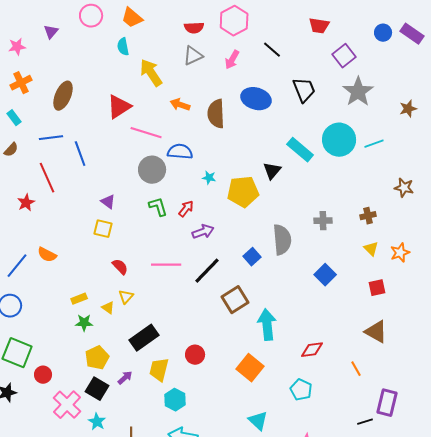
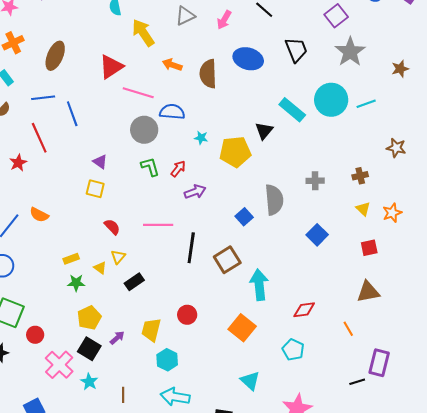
black line: (207, 271) -> (191, 248), moved, turned -36
brown triangle: (376, 332) -> (368, 292), turned -40
black rectangle: (144, 338) -> (134, 282), moved, size x0.7

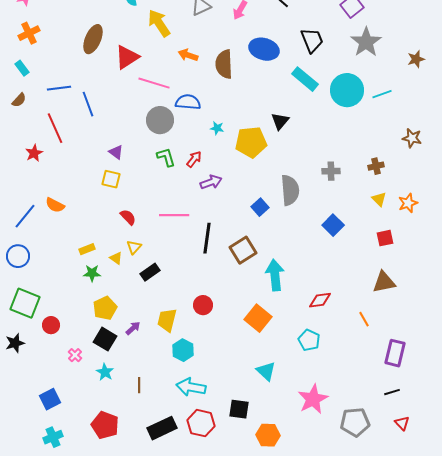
brown ellipse: (55, 56) -> (93, 39), moved
cyan rectangle: (292, 110) -> (305, 79), moved
pink cross: (59, 365) -> (75, 355), size x0.5
black line: (357, 382) -> (392, 392), moved

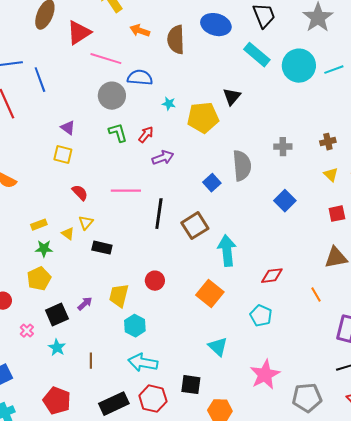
black rectangle: (150, 272) -> (102, 248), turned 48
yellow pentagon: (105, 308) -> (39, 279), moved
black square: (105, 339) -> (57, 315), turned 35

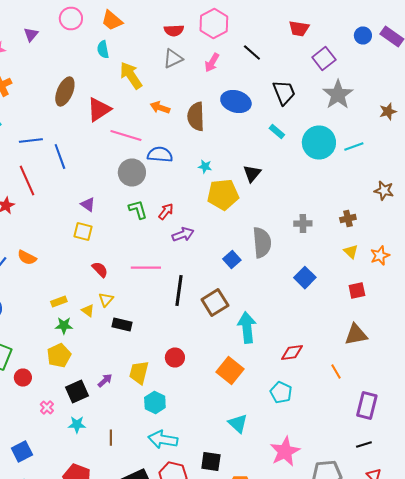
cyan rectangle: (257, 55) -> (277, 132), size x0.6
cyan star: (169, 104) -> (205, 166), moved
cyan star: (57, 348) -> (77, 424), turned -30

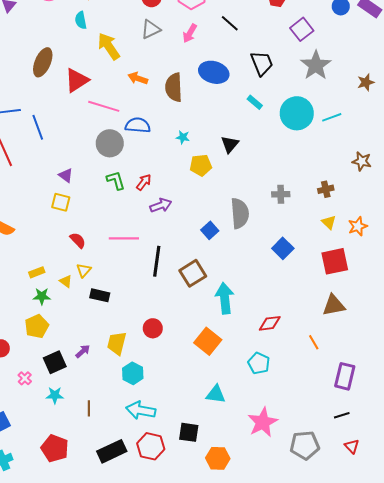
yellow pentagon: (223, 194) -> (201, 165), size x0.7
red square: (357, 290) -> (335, 261), size x1.6
cyan triangle: (238, 424) -> (216, 394), turned -35

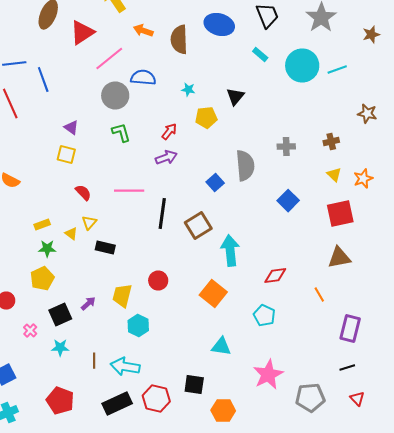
pink line: (104, 106) -> (109, 58), turned -56
red arrow: (144, 182) -> (169, 132), moved
cyan arrow: (141, 410) -> (125, 366), moved

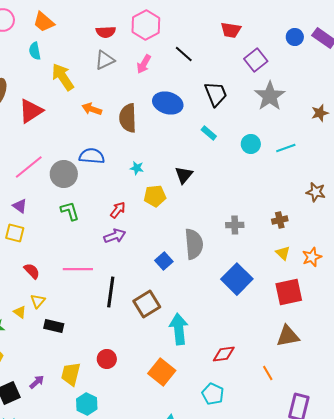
pink line: (109, 58) -> (29, 167), moved
cyan circle: (302, 66) -> (251, 144), size x0.6
blue square: (288, 200) -> (237, 279), size x1.4

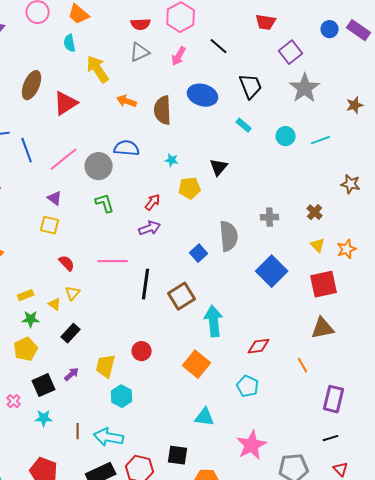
brown cross: (280, 220) -> (315, 212), turned -35
black rectangle: (54, 326) -> (71, 333), moved, turned -60

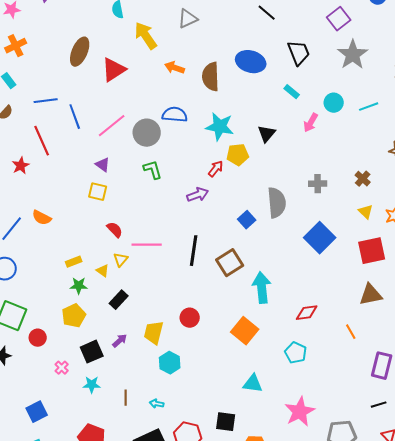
pink arrow: (179, 56) -> (311, 123), moved
cyan star: (172, 160) -> (220, 127), size x2.0
red arrow: (153, 202) -> (216, 169), moved
pink line: (113, 261) -> (147, 245), moved
cyan arrow: (109, 437) -> (157, 404), size x0.5

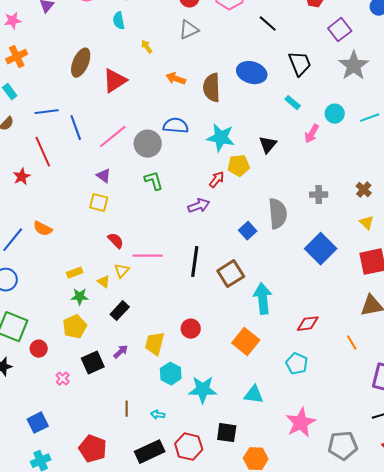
yellow arrow: (146, 36) -> (147, 47), size x0.5
cyan star: (92, 385) -> (203, 390), moved, size x1.6

